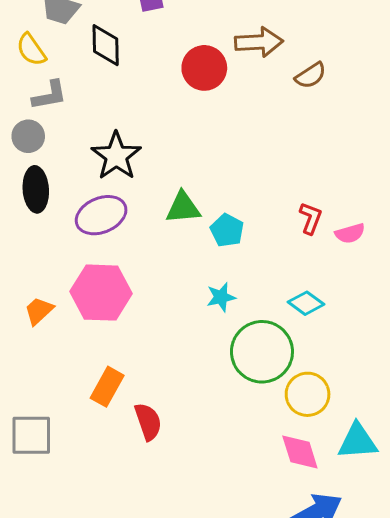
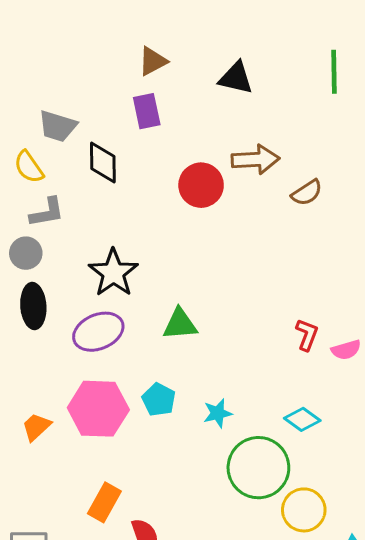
cyan pentagon: (227, 230) -> (159, 400), moved

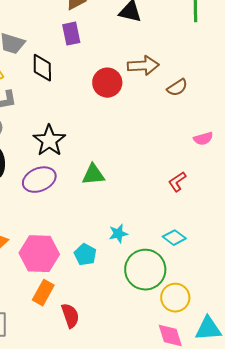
red L-shape: (307, 335) -> (177, 182), turned -145
pink semicircle: (346, 350) -> (203, 139), moved
cyan pentagon: (159, 400) -> (85, 255), moved
pink hexagon: (98, 409) -> (39, 254), moved

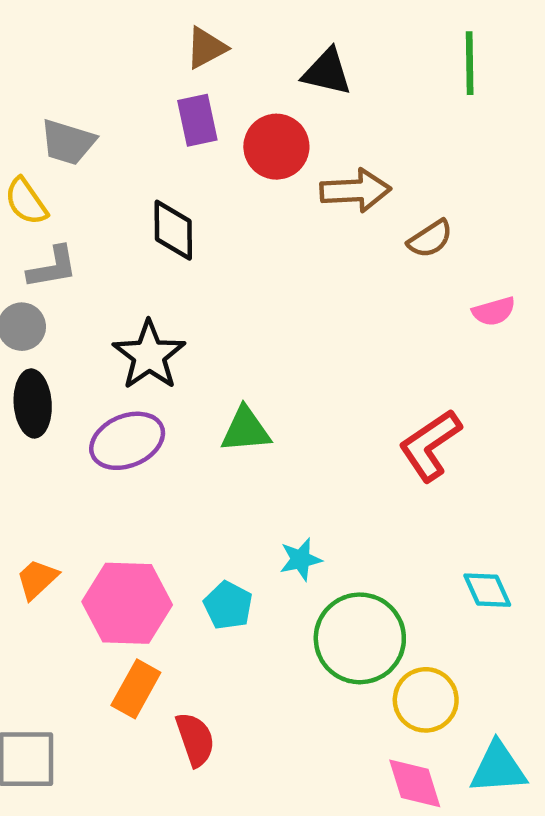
black diamond: (42, 68) -> (173, 230), moved
red circle: (107, 83) -> (276, 147), moved
pink semicircle: (203, 139) -> (494, 311), moved
red L-shape: (177, 182) -> (430, 445), size x1.6
cyan diamond: (174, 238) -> (487, 590), moved, turned 30

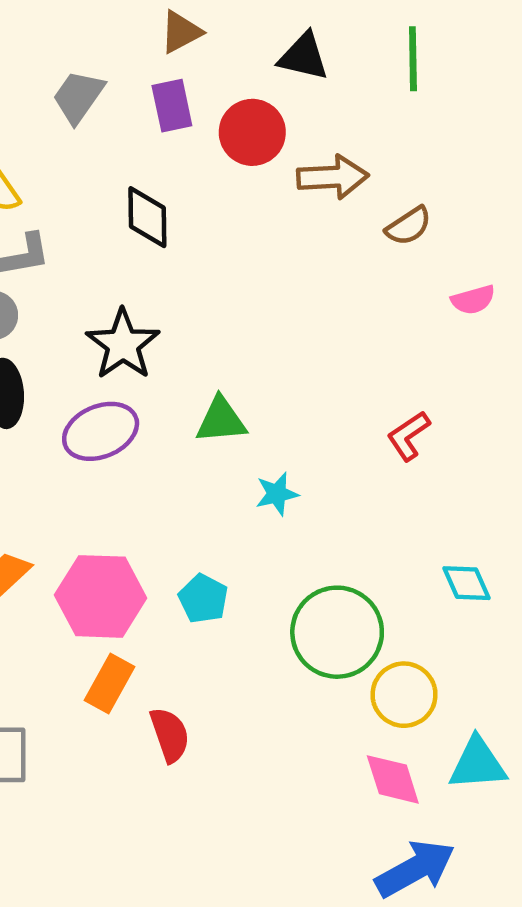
green line: (470, 63) -> (413, 59), moved
gray trapezoid: (68, 142) -> (78, 97), moved, turned 108
red L-shape: (430, 445) -> (408, 436), size x0.7
cyan star: (301, 559) -> (277, 494), moved

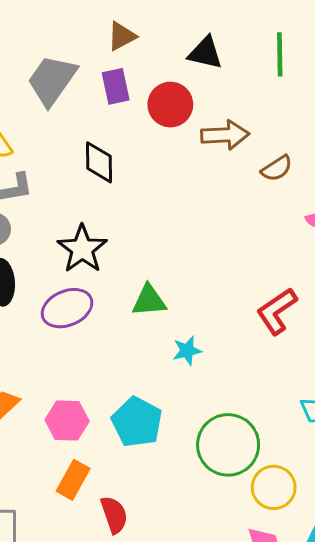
gray trapezoid: (78, 97) -> (52, 80), size x1.4
red L-shape: (408, 436) -> (277, 311), size x1.4
pink hexagon: (101, 596) -> (67, 421), size x0.7
cyan pentagon: (203, 599) -> (137, 422), size x1.5

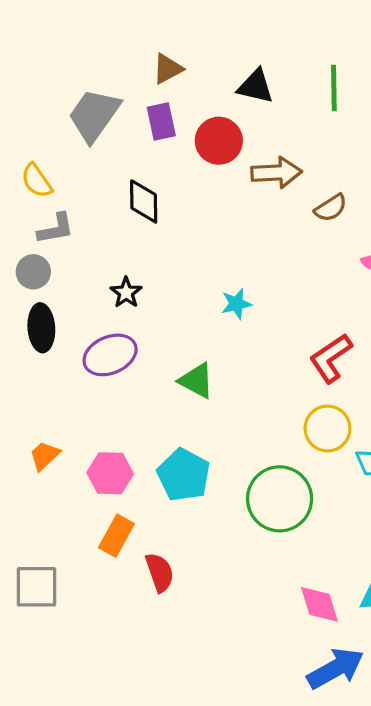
black star: (82, 249) -> (126, 293), size x0.6
green triangle: (149, 301) -> (196, 381), moved, turned 33
cyan star: (187, 351) -> (236, 304), moved
yellow circle: (274, 487) -> (328, 429), moved

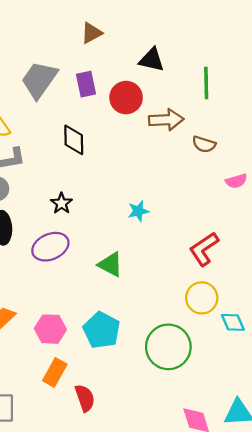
brown triangle: (168, 69) -> (92, 33), moved
green line: (334, 88) -> (206, 83), moved
brown semicircle: (331, 208) -> (204, 144), turned 50

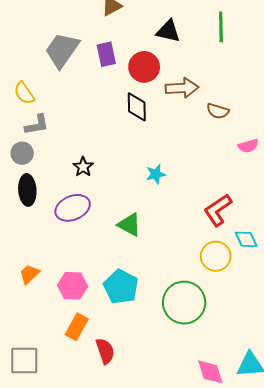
green line: (206, 83) -> (221, 27), moved
black diamond: (74, 140) -> (137, 107), moved
cyan diamond: (233, 322) -> (246, 239), moved

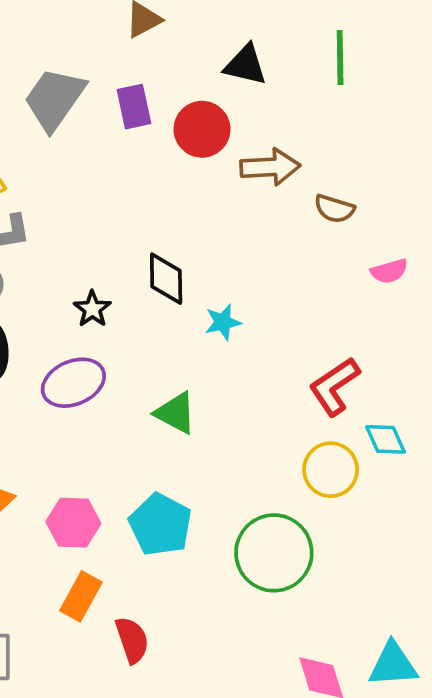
black diamond: (137, 107) -> (166, 279), moved

